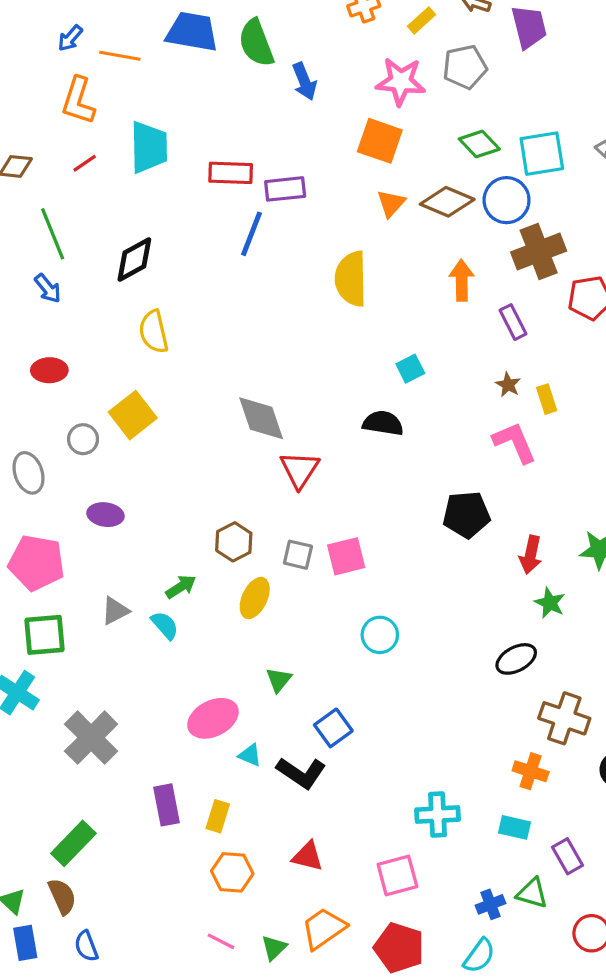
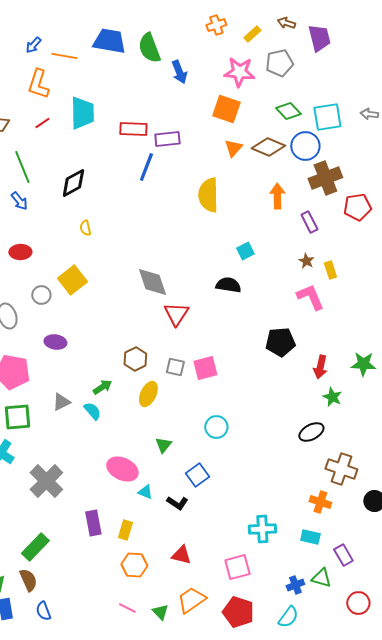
yellow semicircle: (154, 332) -> (85, 228), size x0.6
cyan circle: (380, 635) -> (216, 427), moved
pink ellipse: (213, 718) -> (122, 469), turned 52
black L-shape: (301, 773) -> (177, 503), size x0.7
green triangle: (274, 948) -> (160, 612), turned -30

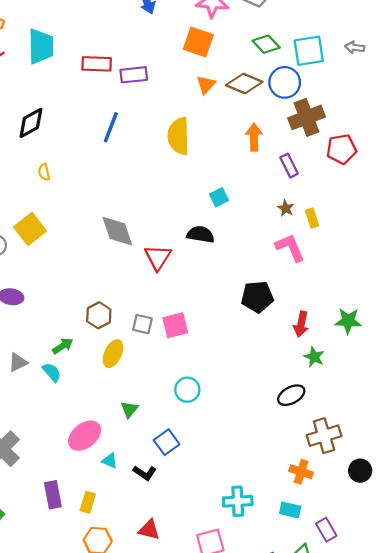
blue line: (146, 167) -> (111, 127), moved
red triangle: (176, 314) -> (158, 257), moved
pink ellipse: (122, 469) -> (85, 436), turned -64
brown cross: (341, 469) -> (324, 436), turned -36

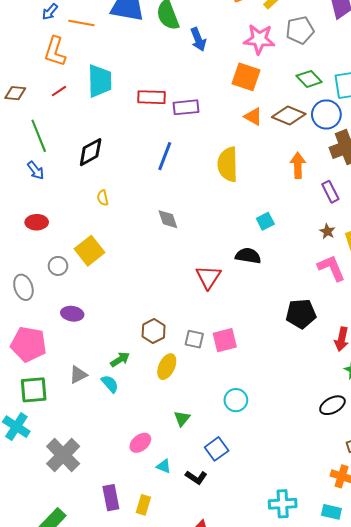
orange triangle: (206, 85) -> (253, 117), turned -42
gray diamond: (117, 231) -> (168, 219), moved, size x0.7
pink ellipse: (85, 436) -> (140, 443), size x0.7

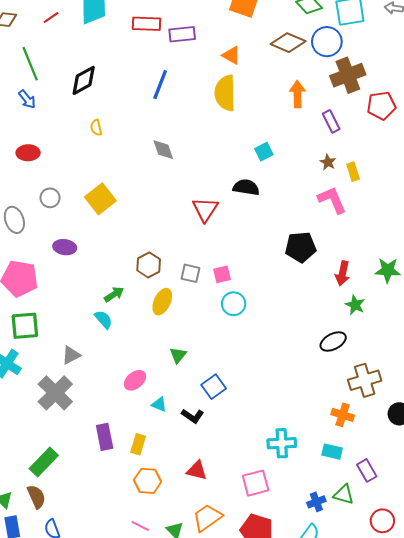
orange triangle: (253, 117) -> (231, 55), moved
yellow square: (90, 251) -> (100, 199), moved
pink square: (225, 340) -> (222, 274), size x0.7
gray triangle: (78, 375) -> (71, 355), moved
cyan circle: (236, 400) -> (234, 304), moved

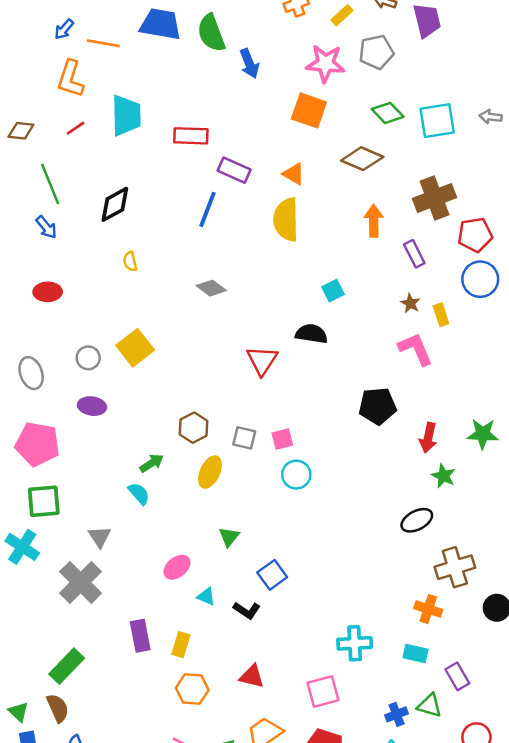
purple rectangle: (182, 34) -> (234, 170), moved, turned 30
blue circle: (327, 42) -> (480, 279), moved
gray diamond: (163, 150) -> (211, 288), turned -35
gray circle: (50, 198) -> (88, 358), moved
gray triangle: (71, 355) -> (100, 537), turned -36

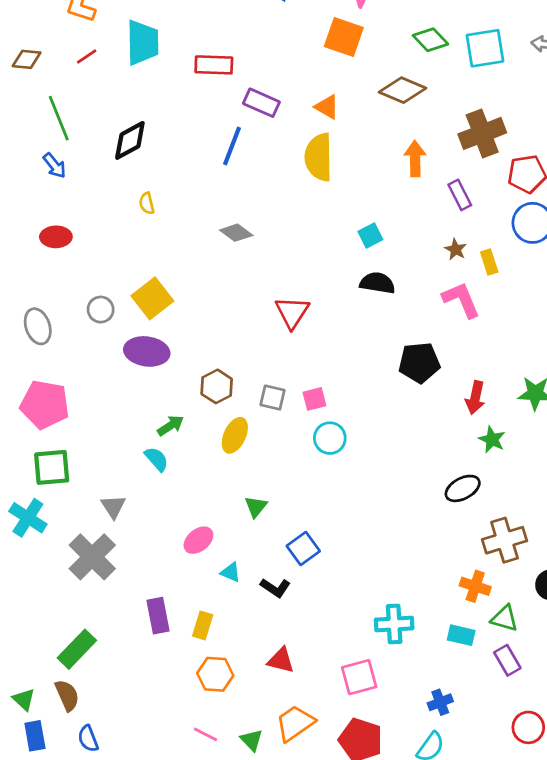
black semicircle: (311, 334) -> (377, 283), moved
purple ellipse: (92, 406) -> (147, 351), moved, size x1.4
green triangle: (429, 705) -> (505, 618), moved

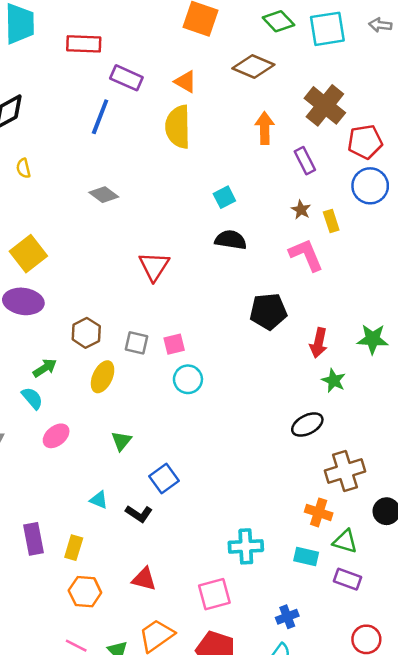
brown cross: (482, 133) -> (325, 105), turned -30
pink ellipse: (198, 540) -> (56, 436), moved
purple rectangle: (507, 660) -> (348, 579), turned -40

